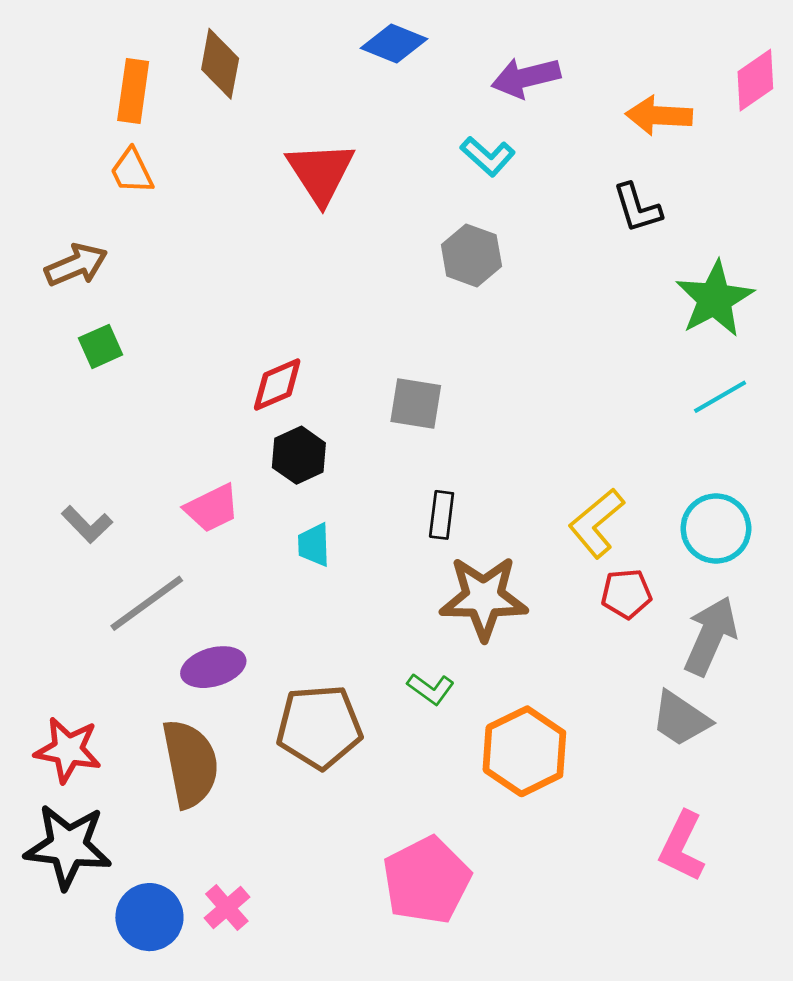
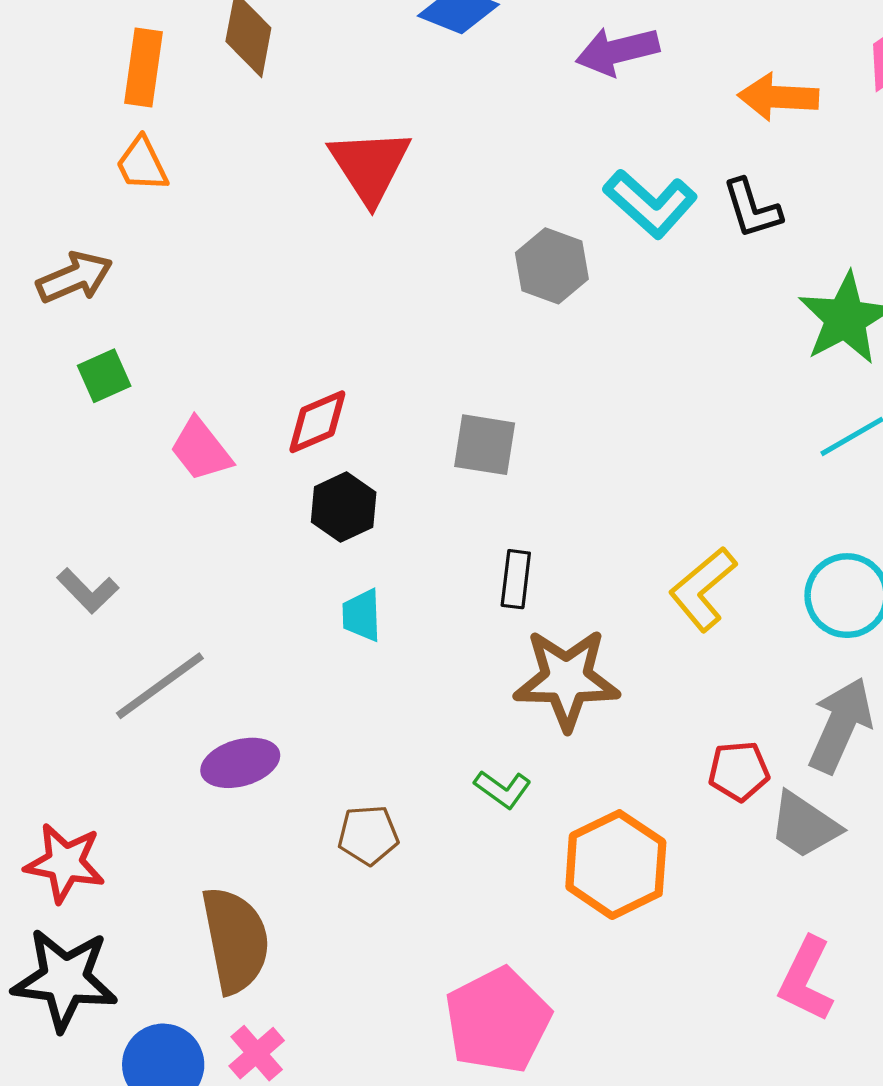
cyan L-shape: (488, 156) -> (650, 204), moved, size x1.4
pink trapezoid: (212, 508) -> (201, 450), moved, turned 78
red pentagon: (626, 594) -> (739, 771), moved
brown pentagon: (319, 727) -> (368, 835), size x0.6
brown semicircle: (190, 764) -> (235, 940), moved

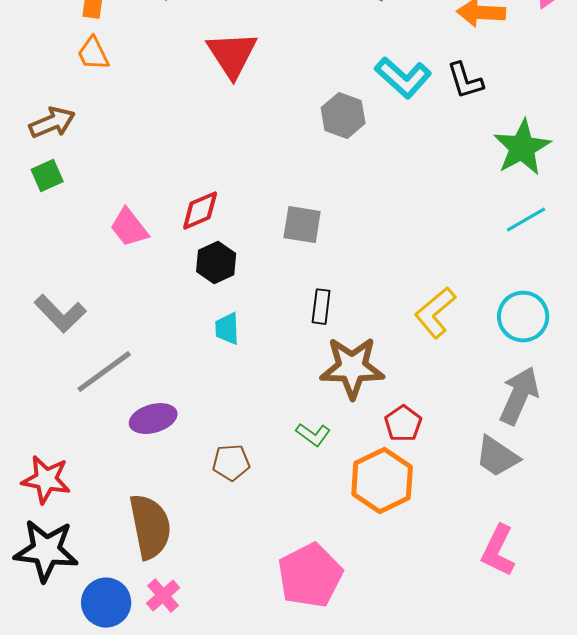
green square: (104, 376) -> (47, 176), moved
gray L-shape: (88, 591) -> (60, 314), size x1.4
red pentagon: (739, 771) -> (403, 424), moved, turned -30

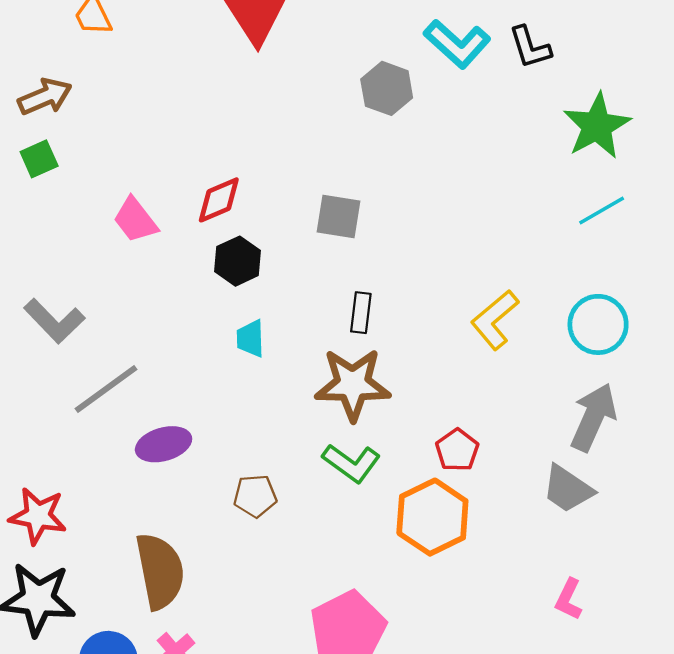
brown star: (352, 368) -> (353, 384), moved
green L-shape: (313, 435) -> (351, 463), size x1.4
pink L-shape: (498, 551) -> (569, 599), size x0.7

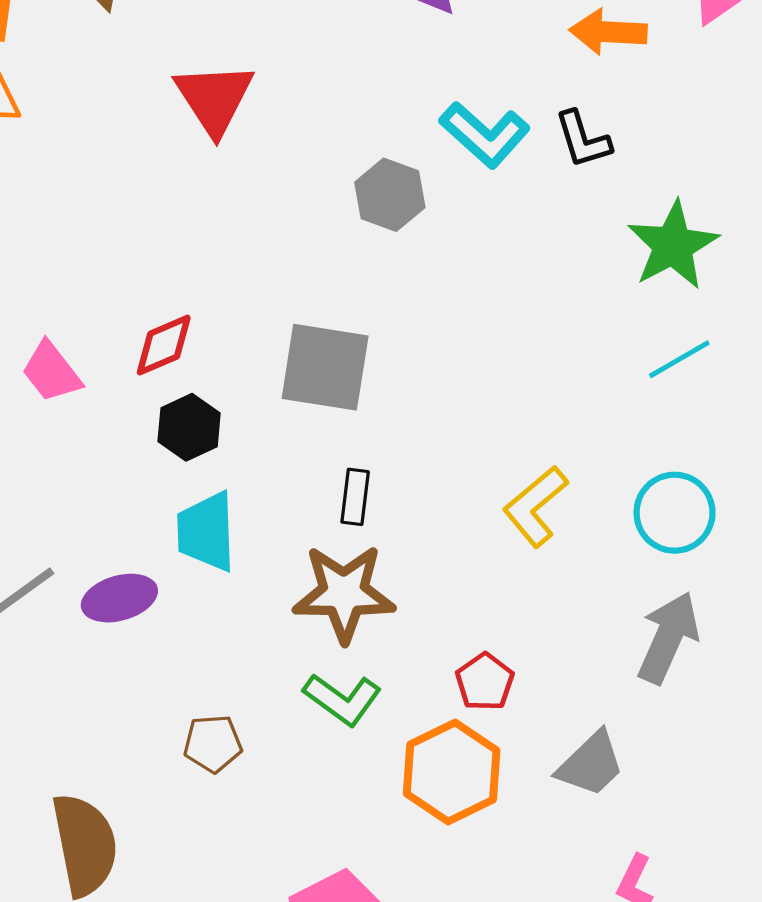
gray square: (339, 216) -> (325, 367), size x1.5
cyan trapezoid: (250, 339) -> (206, 532), size x1.6
purple ellipse: (164, 444) -> (119, 598), moved
gray trapezoid: (568, 489) -> (591, 764), moved, turned -78

